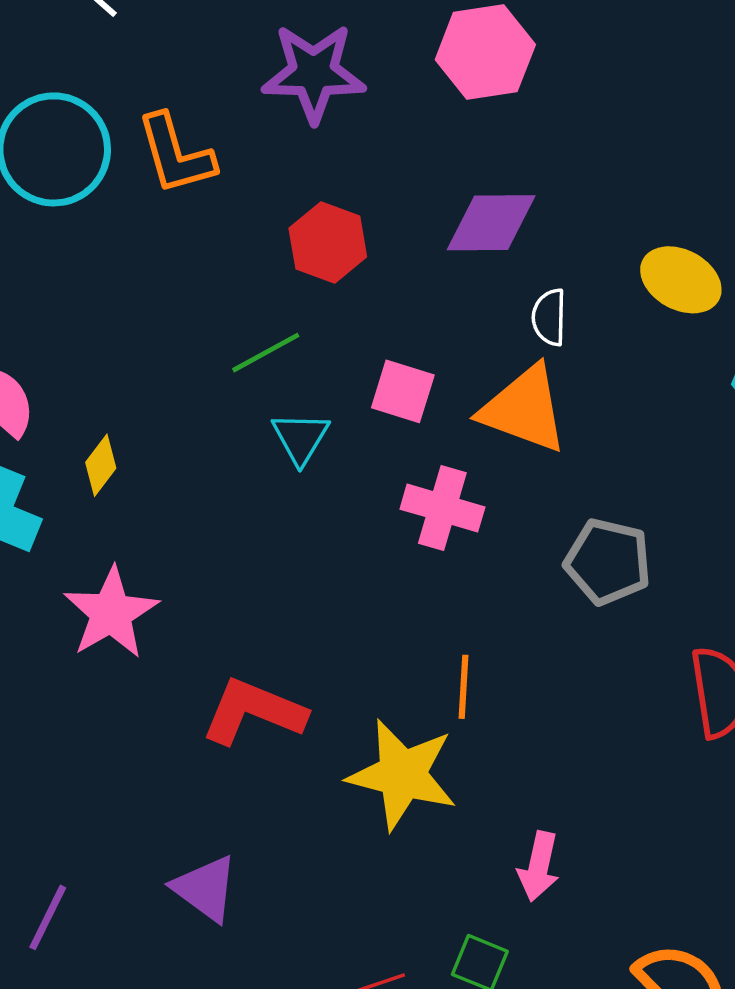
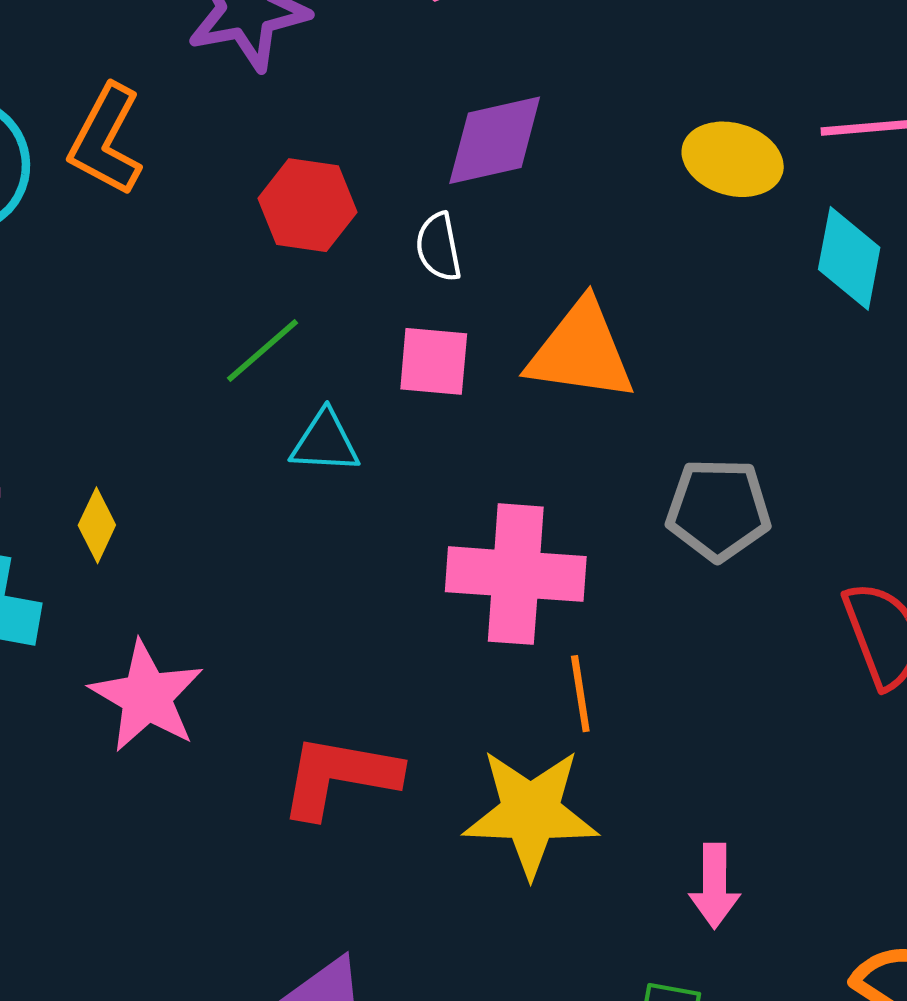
orange L-shape: (176, 154) -> (106, 140), turned 56
white semicircle: (549, 317) -> (439, 247), moved
cyan triangle: (301, 438) -> (325, 442), turned -46
pink cross: (442, 508) -> (516, 574), moved, size x1.4

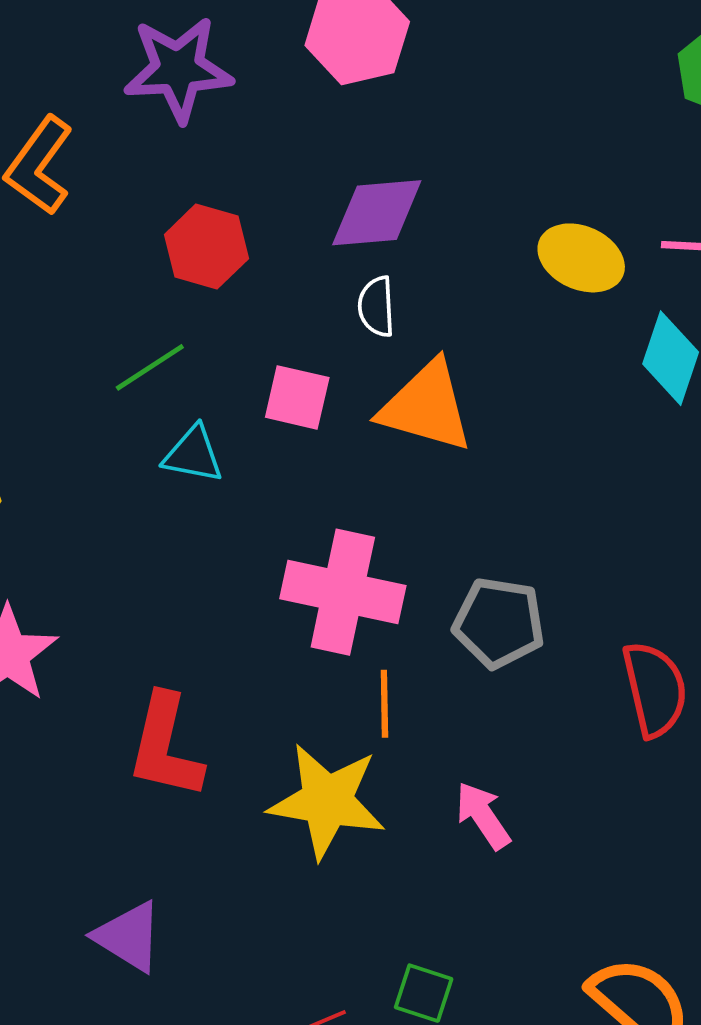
white semicircle: (439, 247) -> (376, 307), moved
gray pentagon: (718, 510) -> (499, 623), moved
red L-shape: (339, 776) -> (165, 746), turned -95
pink arrow: (715, 886) -> (483, 816), moved, turned 138

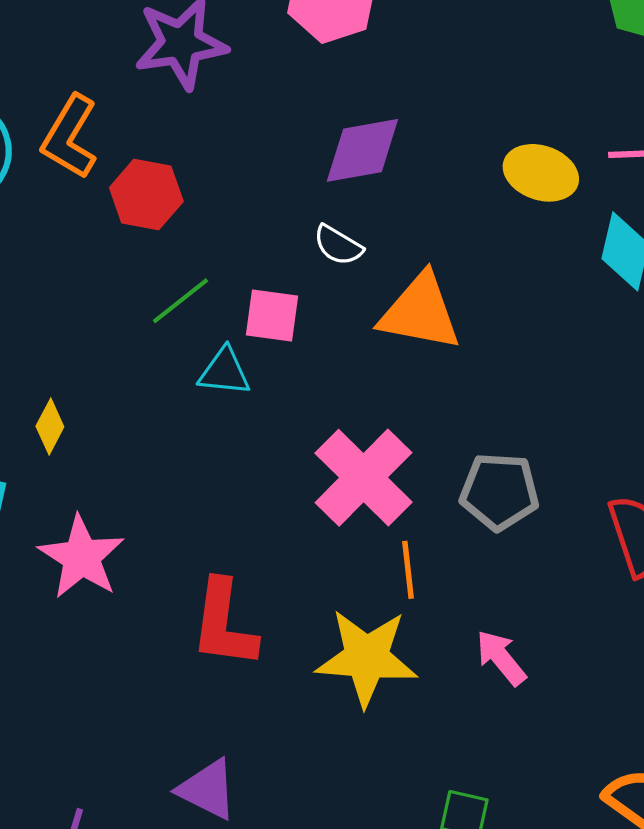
red hexagon: (206, 247) -> (146, 194), moved
white semicircle: (376, 307) -> (338, 245), moved, turned -51
pink square: (297, 397) -> (272, 316), moved
pink cross: (343, 592) -> (363, 478), turned 38

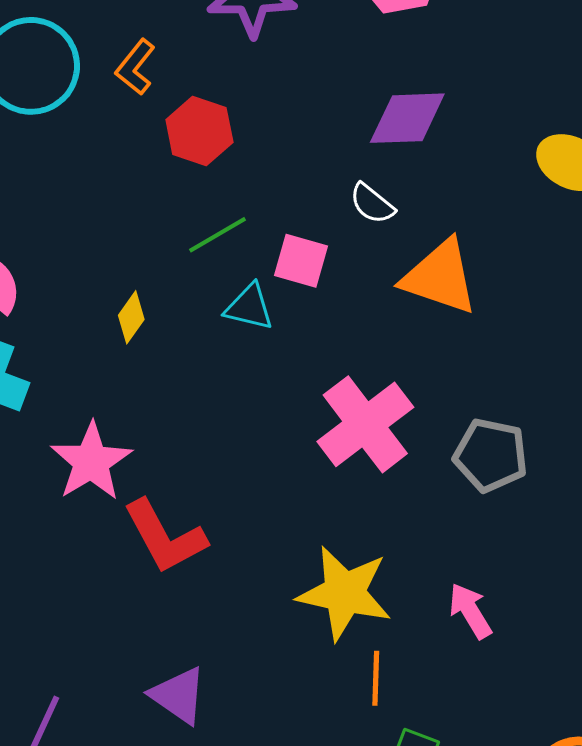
orange L-shape: (70, 137) -> (135, 67), size x0.7
yellow diamond: (50, 426) -> (131, 317), moved
orange line: (408, 570) -> (376, 678), moved
red L-shape: (224, 624) -> (165, 537), moved, turned -44

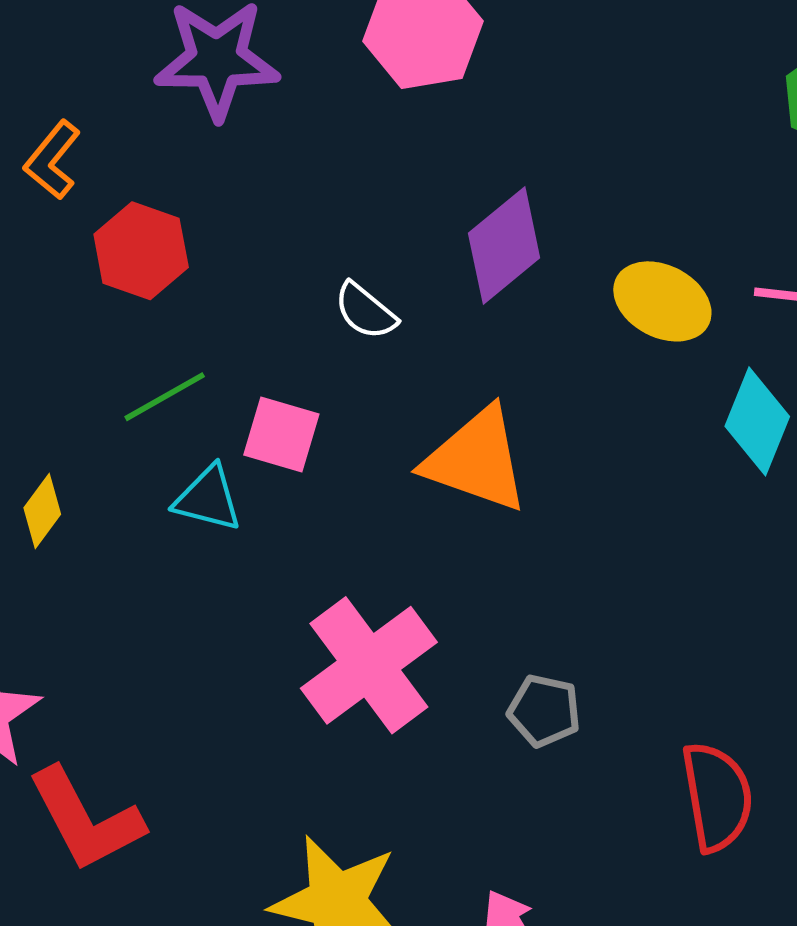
purple diamond: (407, 118) -> (504, 246), moved, turned -38
white semicircle: (372, 204) -> (365, 311), moved
gray pentagon: (491, 455) -> (544, 711), size x0.7

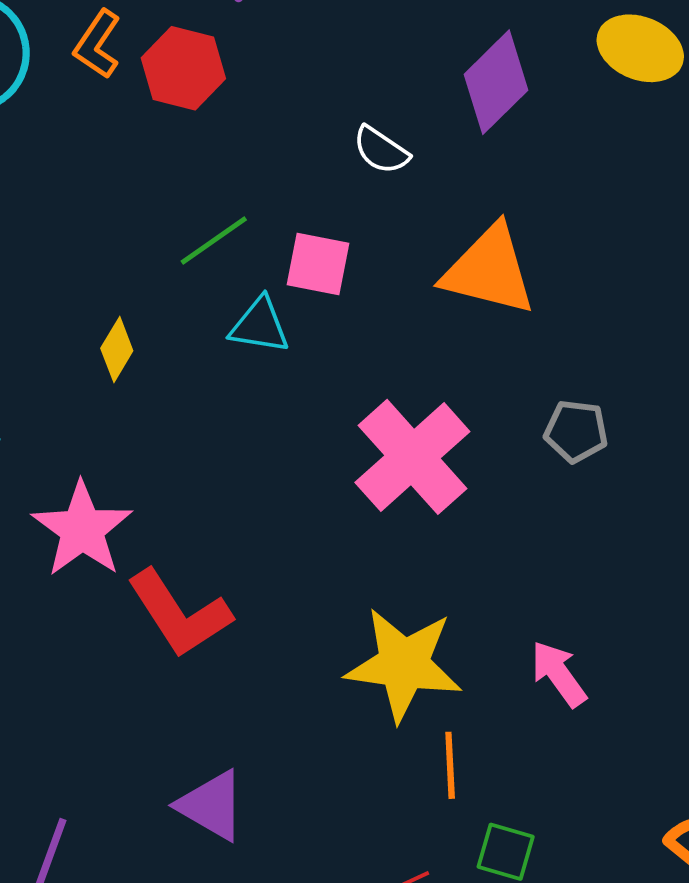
red hexagon: (141, 251) -> (183, 68), moved
yellow ellipse: (662, 301) -> (640, 48), moved
gray pentagon: (544, 711) -> (576, 431), moved

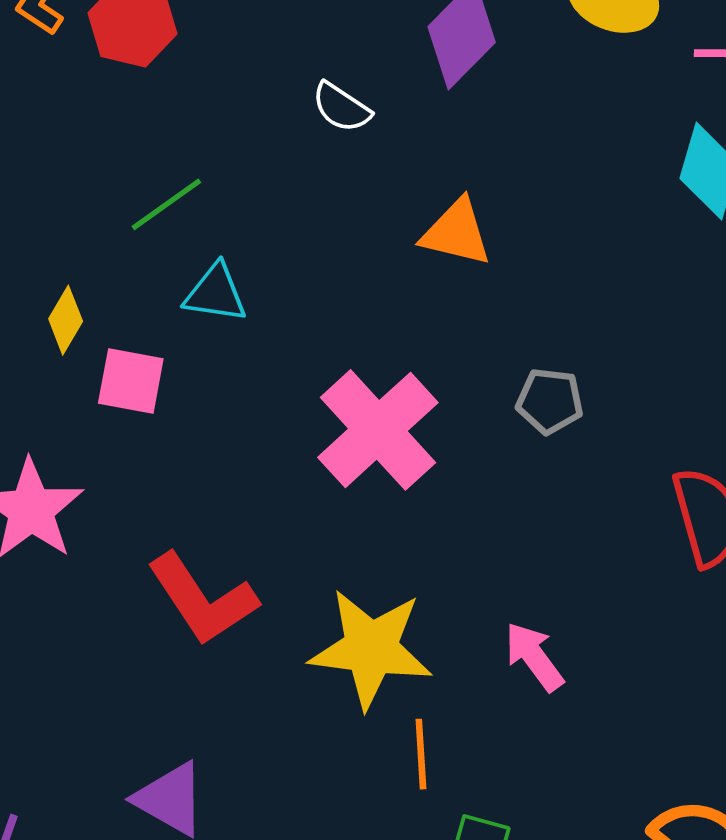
pink square: (318, 264) -> (131, 381), moved
orange triangle: (489, 270) -> (456, 233), size x0.7
red L-shape: (179, 614) -> (202, 599), moved

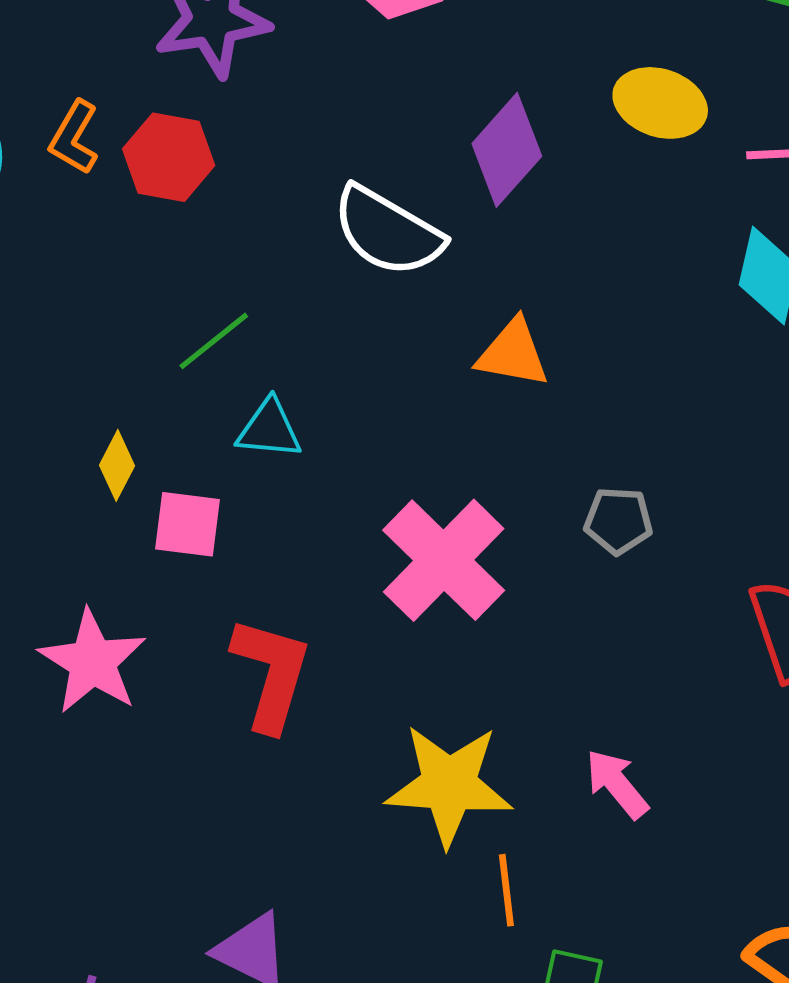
white semicircle: (341, 107) -> (388, 231), size x1.8
red L-shape: (202, 599) -> (271, 674), moved, turned -127

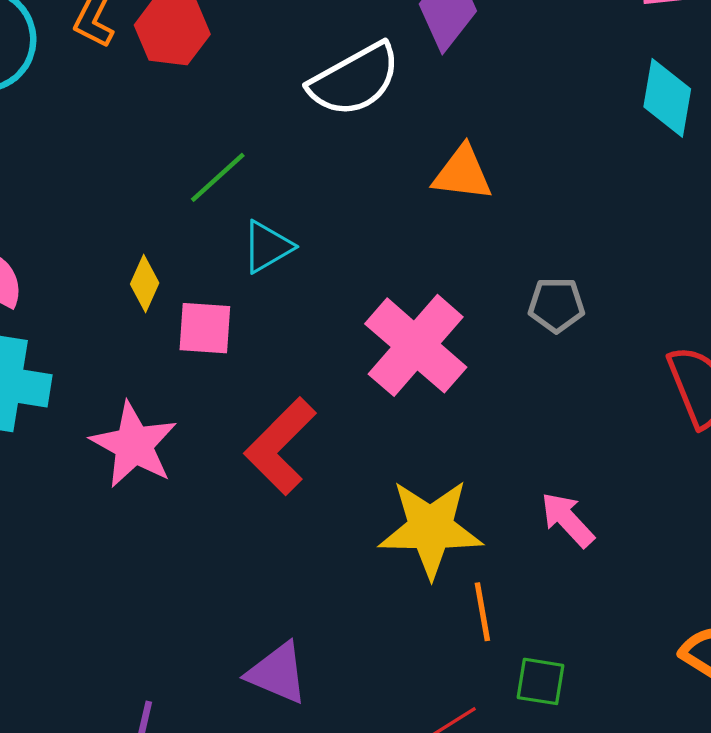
white semicircle: (388, 231) -> (355, 80), turned -56
cyan triangle: (269, 429) -> (267, 247), turned -32
red L-shape: (271, 674) -> (280, 446), turned -148

